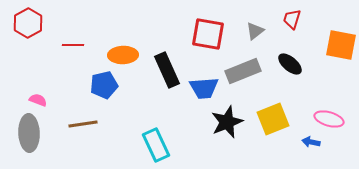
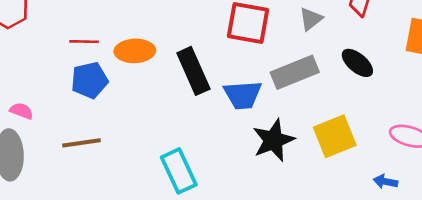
red line: (73, 45) -> (84, 42), moved
blue pentagon: (104, 85) -> (89, 80), moved
blue arrow: (311, 142) -> (385, 182), moved

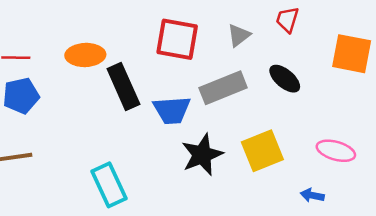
orange ellipse: (135, 51) -> (85, 55), moved

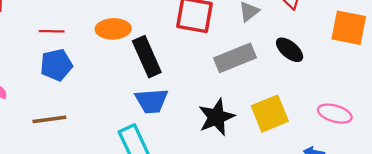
blue trapezoid: (172, 110) -> (151, 101), moved

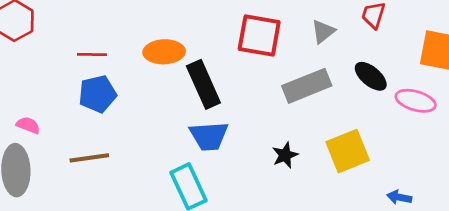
pink ellipse: (335, 114) -> (416, 101), moved
black star: (216, 117) -> (285, 155), size x0.6

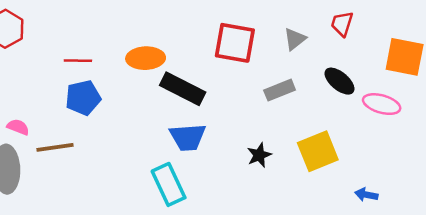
black rectangle: (203, 84) -> (183, 89), turned -39
gray rectangle: (307, 86) -> (280, 90), size x0.7
brown line: (89, 158) -> (55, 147), moved

